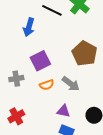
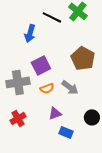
gray cross: (16, 79) -> (18, 82), size x1.6
purple triangle: (64, 111) -> (55, 113), moved, turned -32

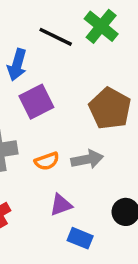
purple square: (41, 65) -> (36, 102), moved
gray arrow: (70, 87) -> (87, 159), turned -48

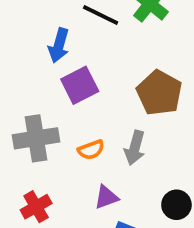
gray arrow: (87, 159) -> (135, 148), turned 116

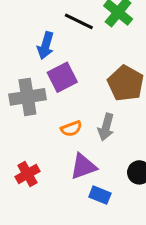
gray cross: (36, 138) -> (27, 97), moved
purple triangle: (106, 197) -> (83, 166), size x1.4

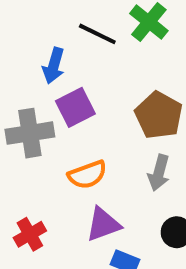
gray arrow: (106, 127) -> (159, 173), moved
orange semicircle: (71, 129) -> (87, 175), size x1.4

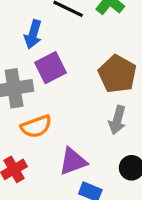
orange semicircle: (87, 175) -> (36, 126), moved

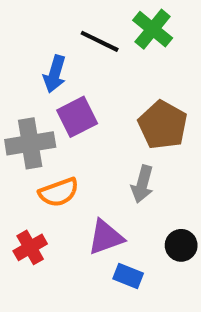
gray arrow: (117, 120) -> (142, 184), moved

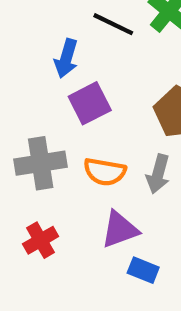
gray cross: (30, 143) -> (41, 163), moved
orange semicircle: (59, 192) -> (105, 172), moved, turned 30

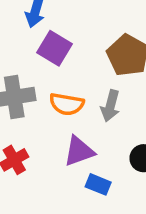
purple square: (90, 103) -> (54, 48), turned -32

